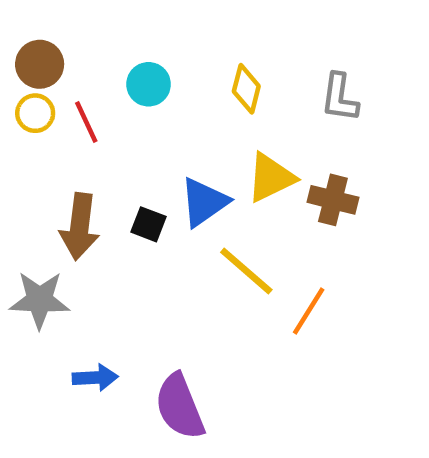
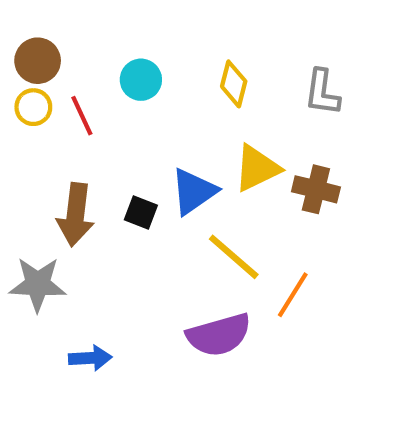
purple semicircle: (180, 407) -> (219, 335), moved, turned -84

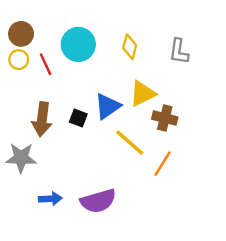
cyan circle: (141, 80) -> (78, 44), size x1.5
brown cross: (316, 189) -> (165, 118), moved
purple semicircle: (219, 335) -> (98, 201), moved

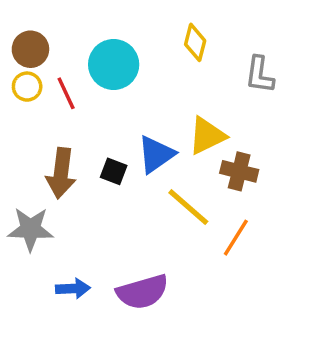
yellow diamond: (130, 47) -> (195, 42), moved

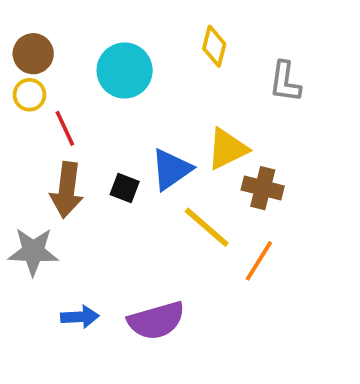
red line: (66, 93) -> (65, 128), moved

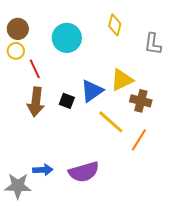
gray star: (33, 251) -> (18, 186), moved

